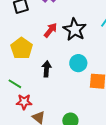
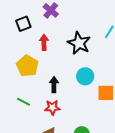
red arrow: (50, 30) -> (44, 42), moved, turned -35
red star: (24, 102) -> (52, 108), moved

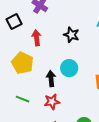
black star: (79, 43) -> (71, 35), size x0.7
cyan circle: (85, 76) -> (69, 68), moved

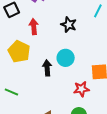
green line: (23, 99) -> (11, 92), moved
red star: (52, 102) -> (81, 89), moved

